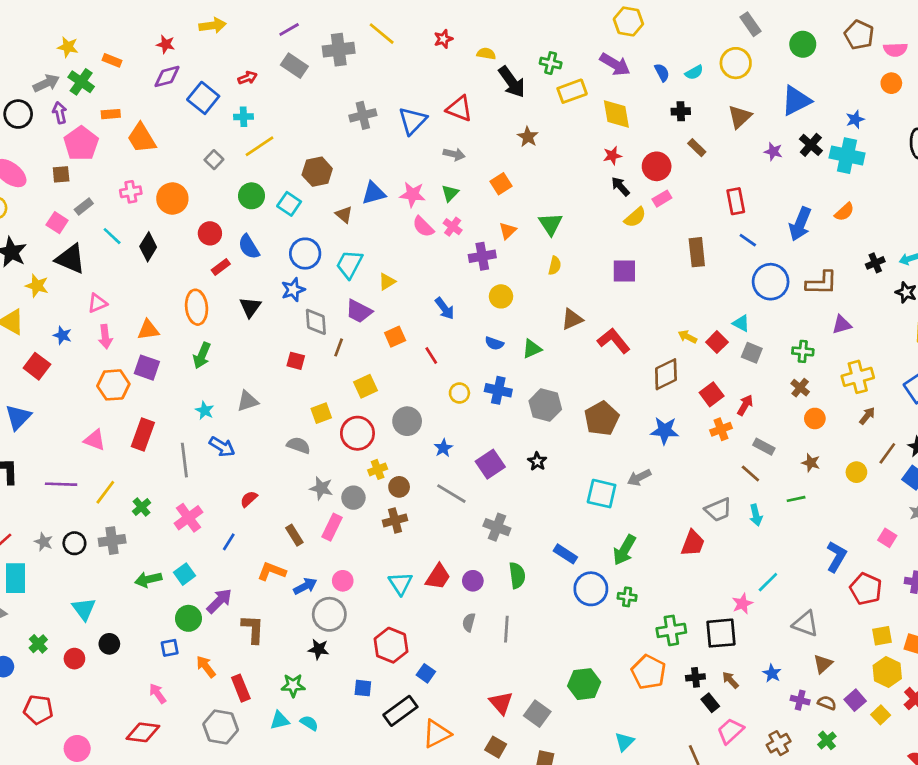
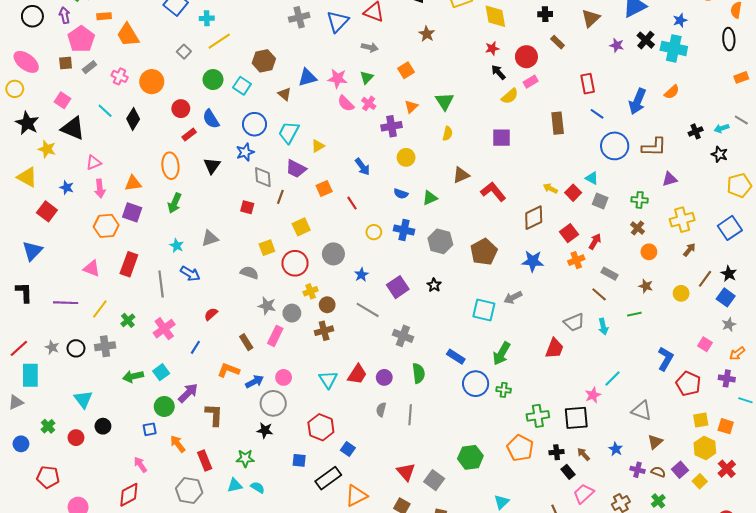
pink cross: (131, 192) -> (120, 76), turned 35
gray rectangle: (84, 207) -> (89, 67), moved
red diamond: (143, 732) -> (129, 495), turned -35

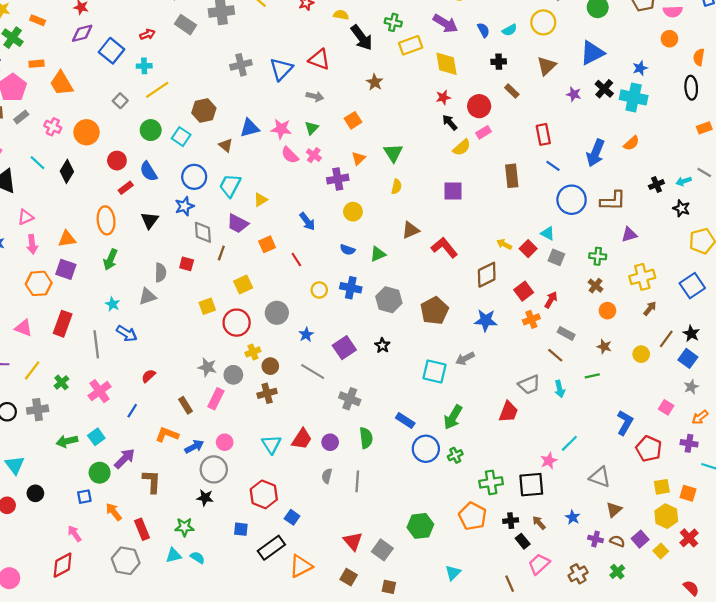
gray semicircle: (249, 273) -> (160, 273), moved, turned 72
green cross: (504, 390) -> (455, 455), turned -32

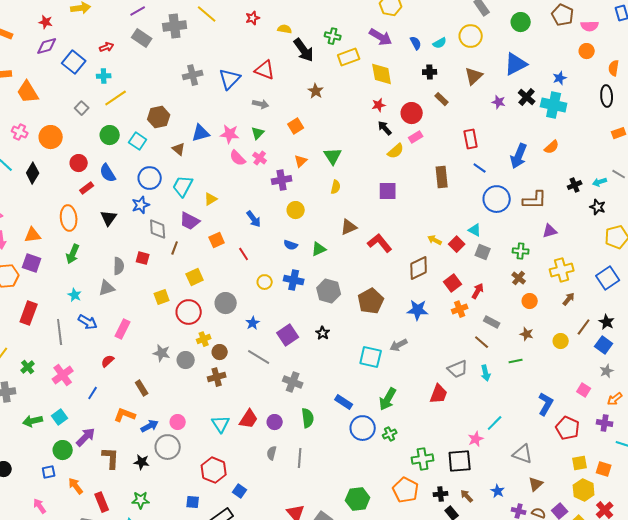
pink rectangle: (216, 399) -> (123, 329), moved
black star: (205, 498) -> (142, 462), moved

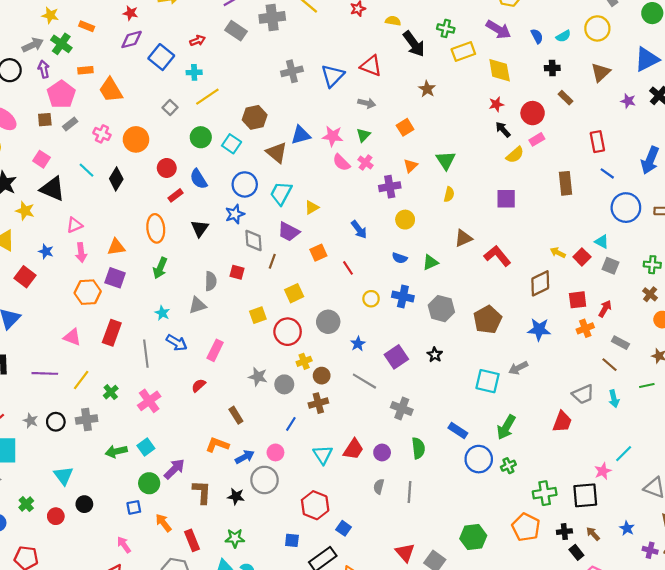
brown triangle: (179, 149) -> (277, 153), size x1.5
red square: (453, 283) -> (578, 300), turned 30
blue line: (93, 393) -> (291, 424), moved

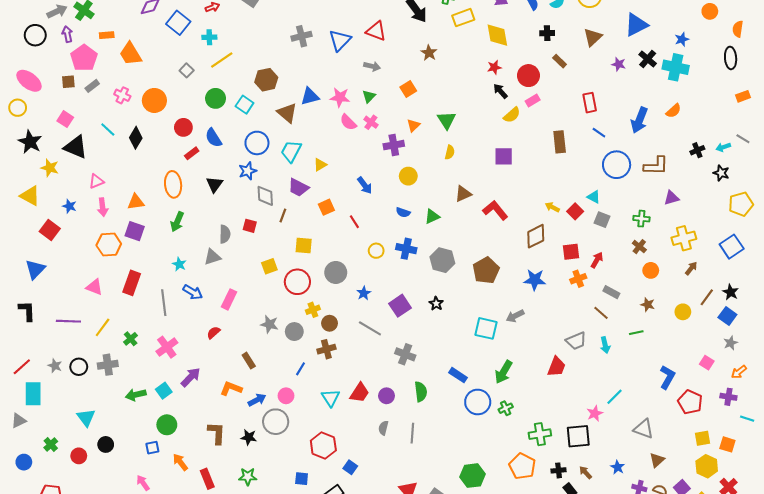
yellow square: (294, 293) -> (304, 246), turned 30
purple arrow: (174, 469) -> (191, 377), moved

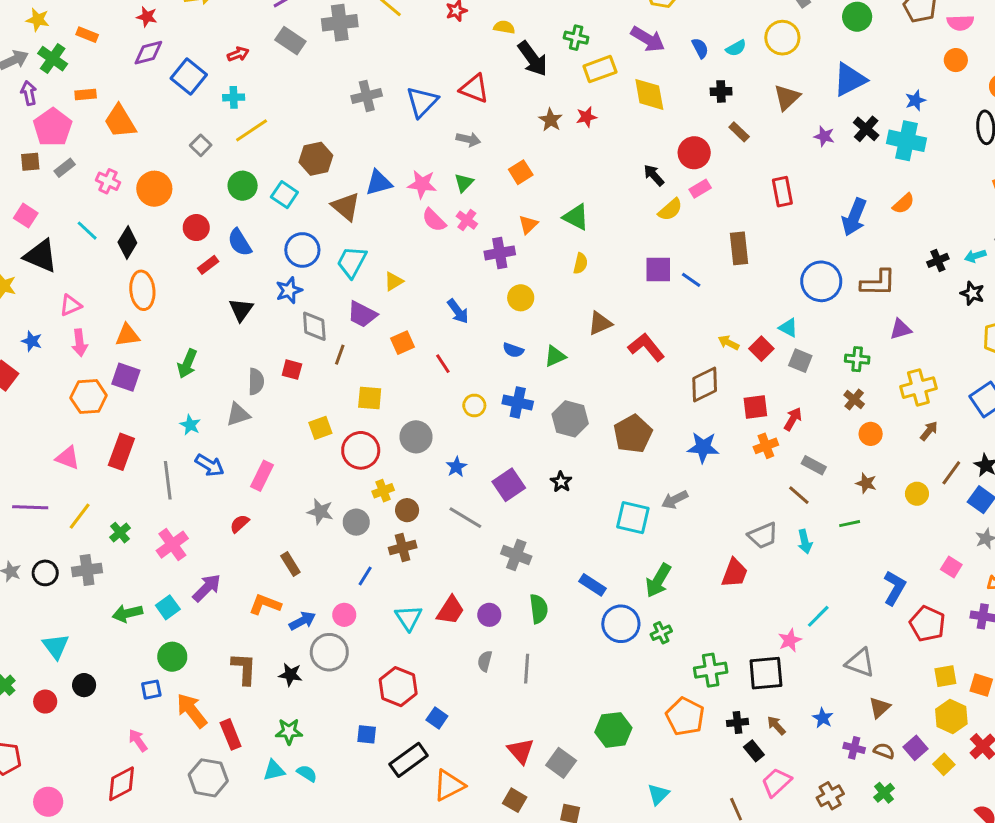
red star: (494, 67) -> (586, 117), moved
green triangle: (447, 120) -> (576, 217), turned -30
blue line: (599, 133) -> (691, 280), moved
orange ellipse: (173, 184) -> (142, 290), moved
orange arrow: (180, 462) -> (192, 711), size x1.4

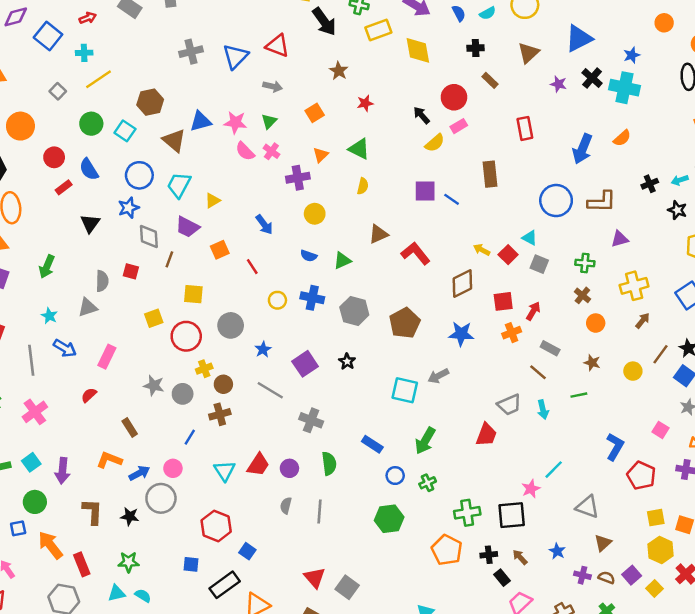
red star: (586, 117) -> (365, 103), moved
purple arrow: (207, 588) -> (62, 471), moved, turned 140
blue circle: (621, 624) -> (395, 476), size x0.6
green hexagon: (613, 730) -> (389, 519), moved

